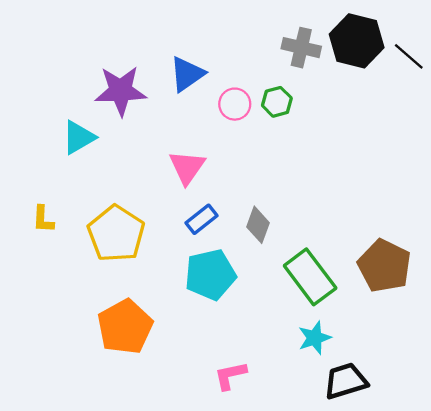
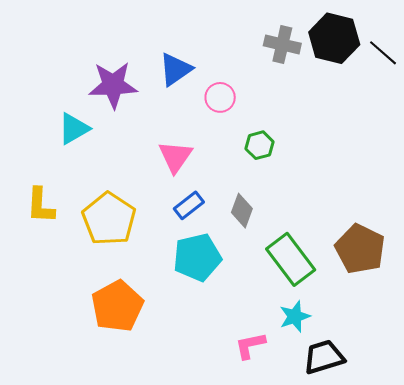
green hexagon: (277, 102) -> (259, 145), moved
yellow L-shape: (43, 219) -> (40, 205), size x1.4
pink L-shape: (230, 376) -> (250, 346), moved

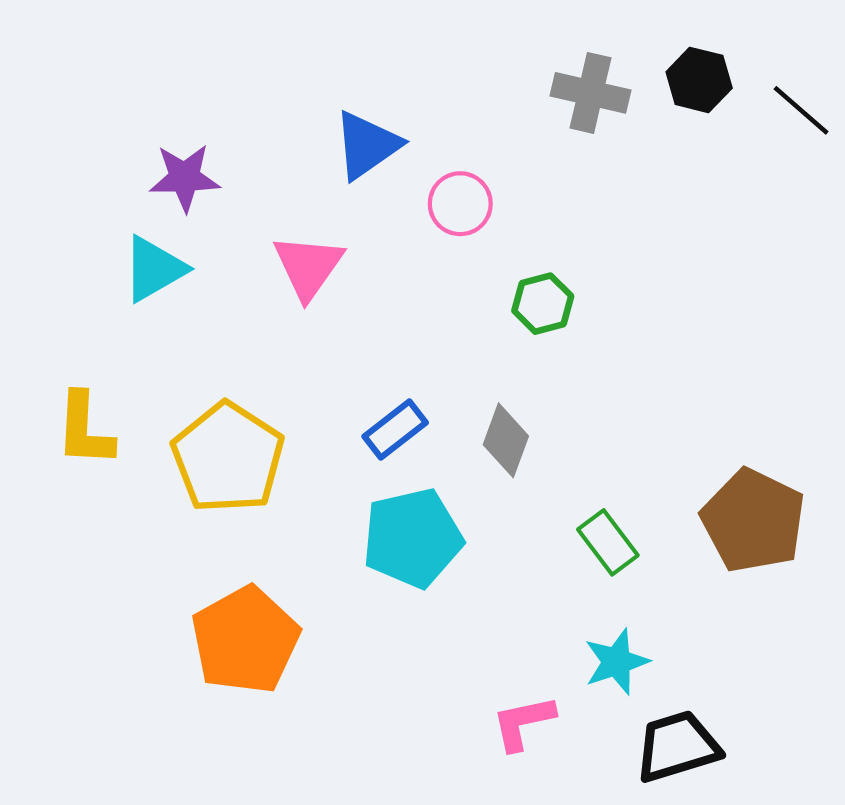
black hexagon: (334, 38) -> (699, 80), size x0.6
purple star: (113, 85) -> (185, 178), moved, size x0.7
pink triangle: (175, 157) -> (308, 267), moved
green rectangle: (291, 259) -> (608, 542), size x0.6

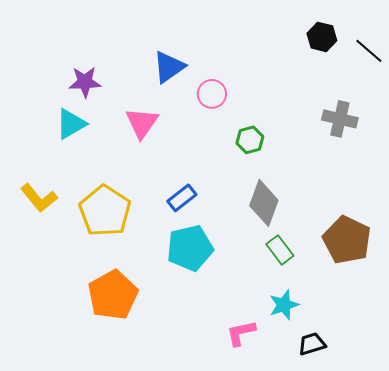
gray cross: (590, 93) -> (340, 119), moved
yellow L-shape: (85, 429) -> (39, 198), turned -42
gray diamond: (506, 440) -> (264, 203), moved, size x1.4
black trapezoid: (677, 746) -> (312, 344), size x0.7

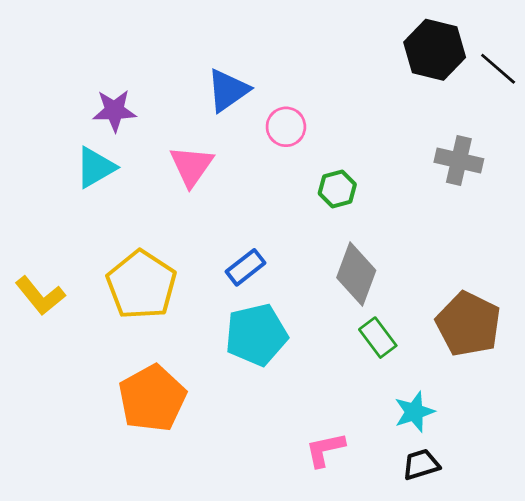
black hexagon: (322, 37) -> (435, 50), size x1.5
yellow L-shape: (39, 198) -> (40, 296), moved
cyan star: (284, 305) -> (414, 412), moved

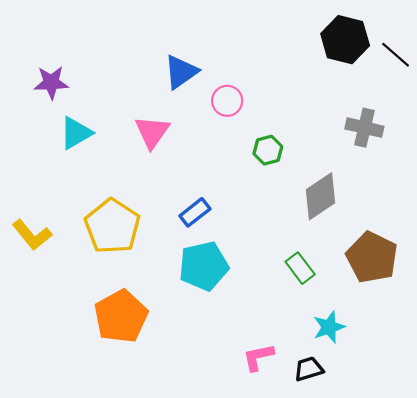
purple star: (114, 111) -> (51, 83), moved
gray diamond: (356, 274) -> (320, 196), moved, turned 36
black trapezoid: (421, 465) -> (309, 369), moved

